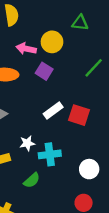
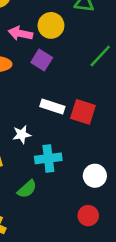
white rectangle: (53, 111) -> (52, 107), turned 54
white star: (27, 143) -> (22, 134), moved

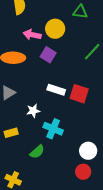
cyan cross: (48, 158) -> (53, 129), turned 30
white circle: (95, 176) -> (88, 151), moved

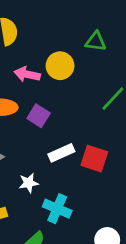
purple square: (48, 55) -> (39, 116), moved
white rectangle: (56, 90) -> (61, 153), turned -42

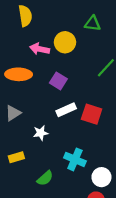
purple square: (39, 116) -> (58, 81), moved
cyan cross: (57, 209) -> (75, 159), moved

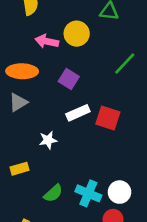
gray triangle: (13, 113) -> (18, 102), moved
cyan cross: (75, 159) -> (88, 193), moved

